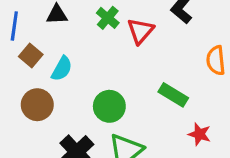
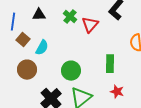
green rectangle: (173, 95) -> (110, 64), turned 60
red star: (199, 134) -> (117, 92), moved

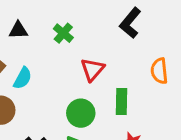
red triangle: (90, 25) -> (92, 69), moved
green circle: (71, 71) -> (81, 113), moved

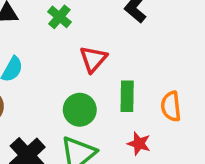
orange semicircle: (159, 71) -> (171, 106), moved

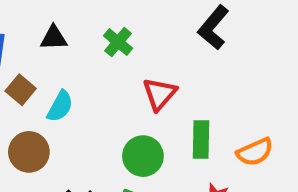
orange semicircle: (171, 106) -> (255, 152), turned -108

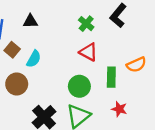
green cross: (118, 42) -> (86, 24), moved
red triangle: (160, 94) -> (88, 52), turned -42
orange semicircle: (255, 152) -> (136, 65), moved

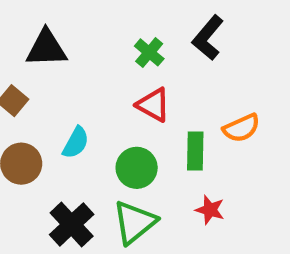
black triangle: (30, 21) -> (46, 48), size x1.5
cyan semicircle: (34, 59) -> (76, 143), moved

